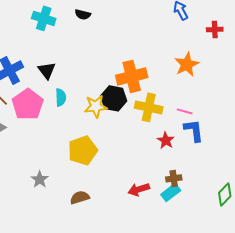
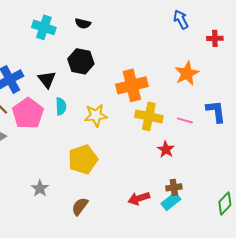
black hexagon: (114, 98) -> (81, 61), moved
blue L-shape: (194, 130) -> (216, 111), moved
brown semicircle: (80, 197) -> (80, 206), turned -36

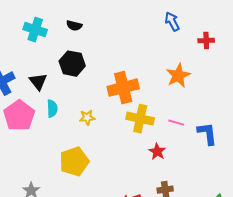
blue L-shape: (216, 111) -> (207, 134), moved
yellow star: (96, 115) -> (87, 118), size x0.7

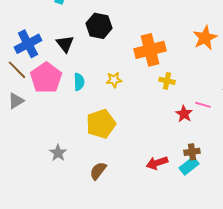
cyan semicircle: (52, 109) -> (79, 82), moved
yellow cross: (140, 119) -> (167, 81), size x0.6
pink line: (176, 123) -> (203, 105), moved

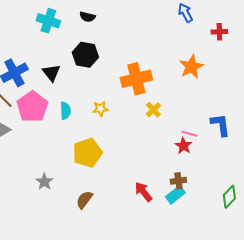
yellow cross: (167, 81) -> (153, 110), turned 35
red star: (184, 114) -> (183, 146), moved
red arrow: (157, 163) -> (143, 192), turned 70

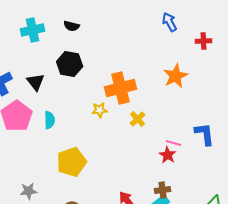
cyan cross: (48, 21) -> (33, 30), turned -30
yellow star: (100, 109) -> (100, 110), moved
gray star: (44, 182) -> (29, 191), turned 30

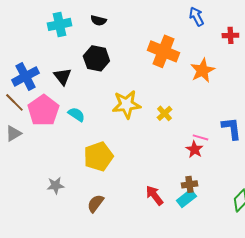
orange cross: (121, 88) -> (163, 51), moved, turned 36
yellow star: (100, 110) -> (126, 104), size x1.8
cyan semicircle: (50, 120) -> (76, 114), turned -54

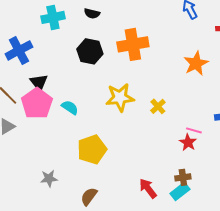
orange cross: (163, 51) -> (133, 44), moved, turned -32
blue cross: (25, 76) -> (19, 50), moved
black triangle: (62, 76) -> (39, 82), moved

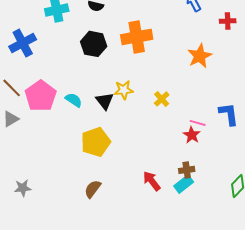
black triangle: (39, 82) -> (105, 101), moved
yellow star: (120, 97) -> (124, 90), size x0.7
gray star: (49, 178) -> (23, 188), moved

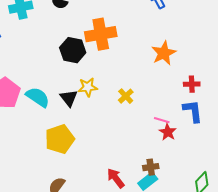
red cross: (228, 21) -> (192, 84), moved
black hexagon: (94, 44) -> (73, 50), moved
cyan semicircle: (74, 100) -> (38, 97), size x1.4
red star: (192, 135) -> (168, 132), moved

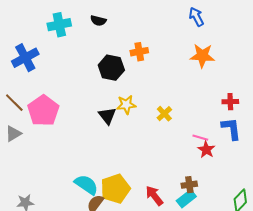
orange cross: (101, 34) -> (139, 52), size x0.6
orange star: (164, 53) -> (202, 56), moved, turned 30
cyan semicircle: (38, 97) -> (86, 185), moved
yellow pentagon: (60, 139) -> (115, 189), moved

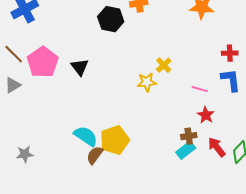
yellow star: (126, 105) -> (147, 82), moved
black triangle: (107, 116) -> (80, 67), moved
red star: (206, 150) -> (206, 115), moved
red arrow: (154, 196) -> (217, 147), moved

